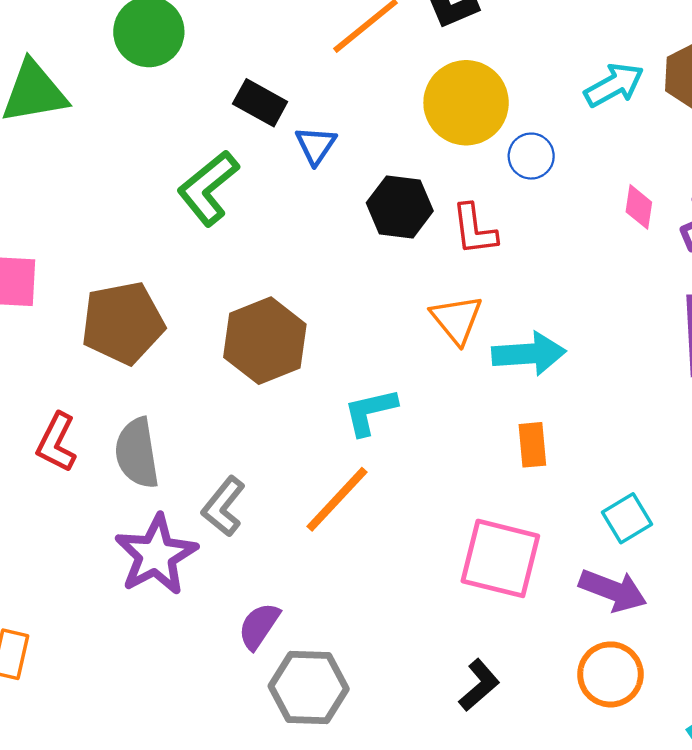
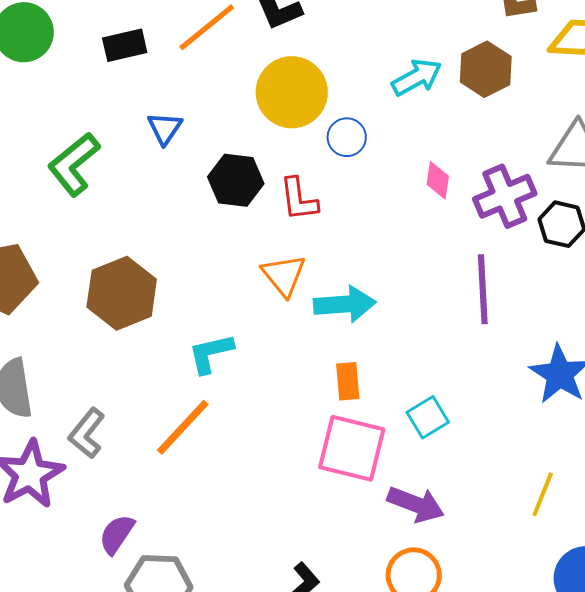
black rectangle: (260, 103) -> (125, 45), moved, turned -42
cyan square: (627, 518) -> (428, 417), moved
pink square: (500, 558) -> (352, 448), moved

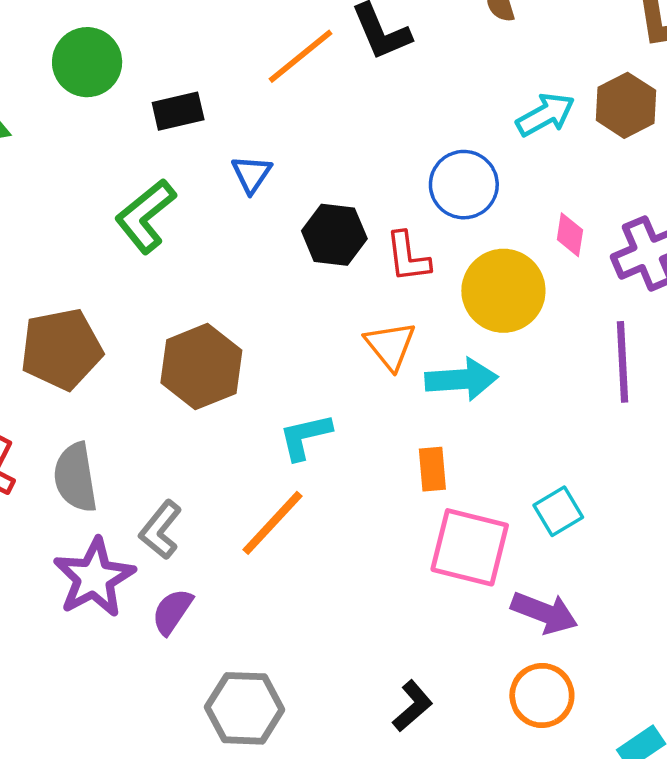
black rectangle: (125, 45) -> (178, 111), moved
yellow circle: (292, 92) -> (503, 291), moved
blue circle: (347, 137) -> (464, 185), size x1.5
orange rectangle: (348, 381) -> (432, 469), moved
purple semicircle: (117, 534) -> (172, 612), moved

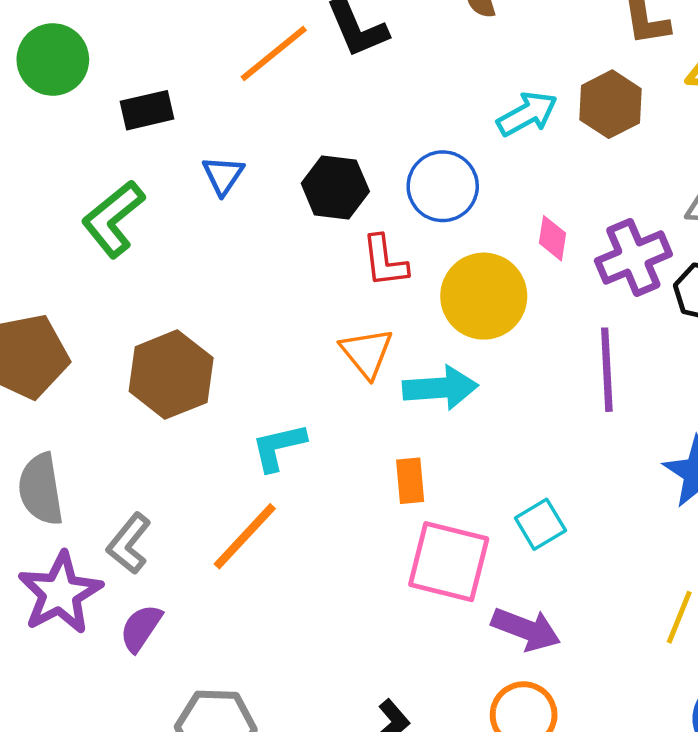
black hexagon: (334, 235) -> (335, 187), moved

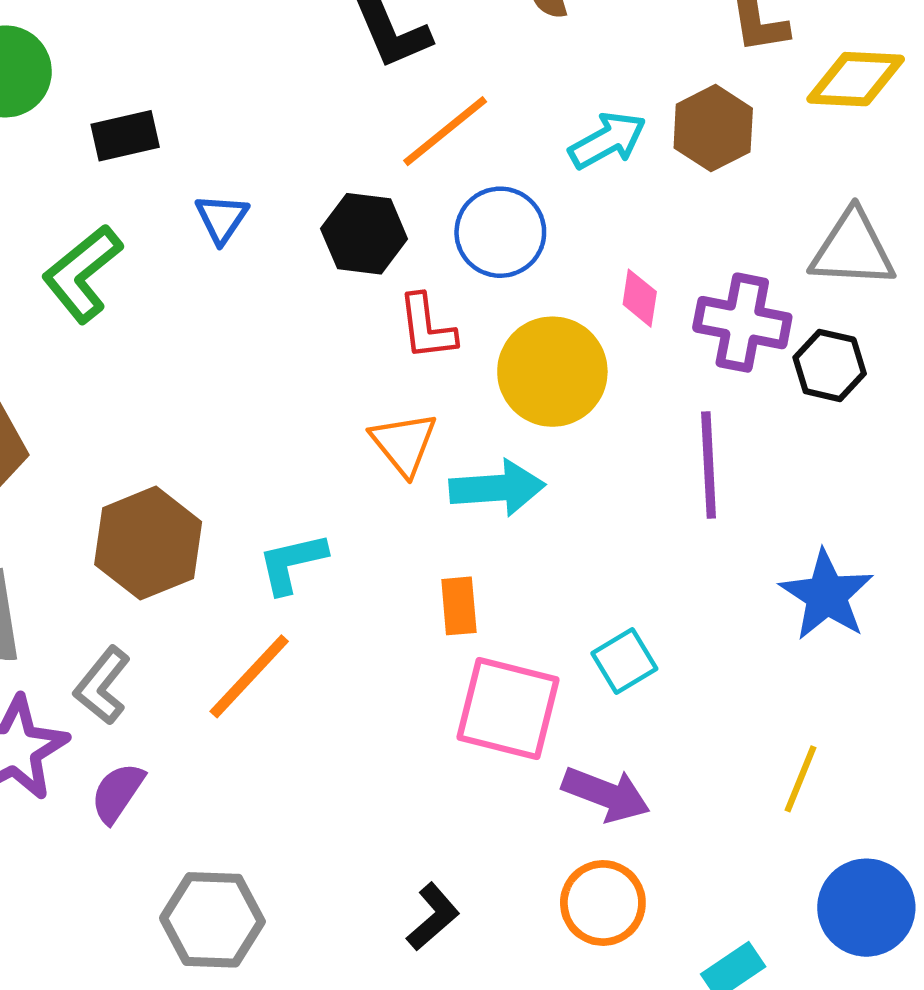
orange line: (274, 53) -> (445, 131), moved
purple cross: (633, 257) -> (742, 323), turned 34
brown hexagon: (171, 375) -> (148, 543), moved

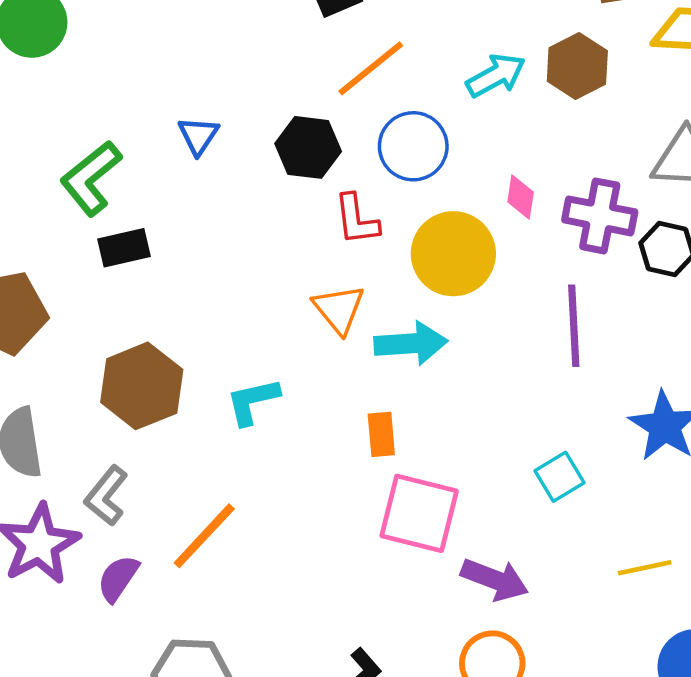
black rectangle: (125, 136) -> (124, 248), moved
cyan square: (624, 661) -> (560, 477), moved
orange line: (249, 676) -> (204, 536), moved
yellow line: (800, 779) -> (645, 568), turned 56

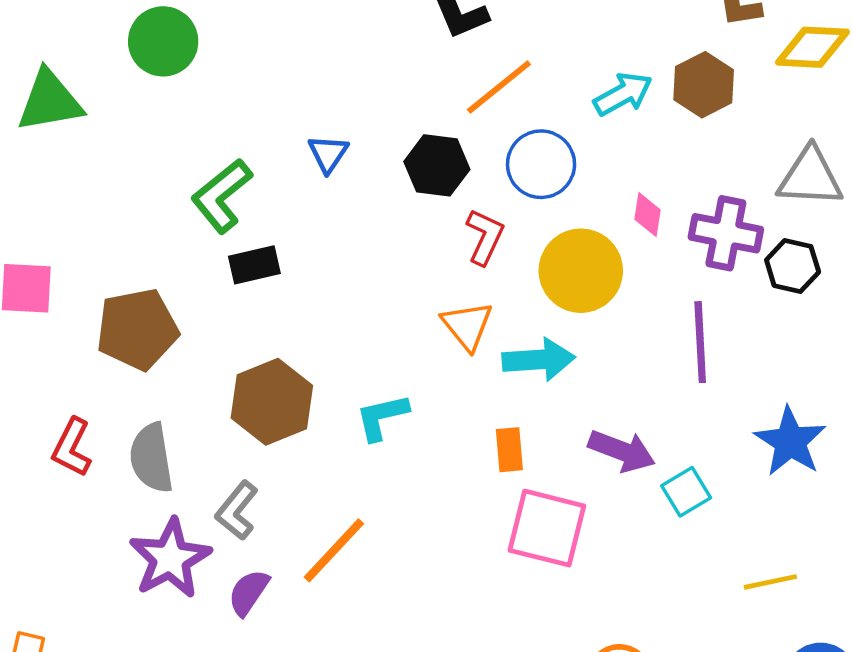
red L-shape: (357, 219) -> (485, 237), turned -148
purple arrow: (495, 580) -> (622, 451), moved

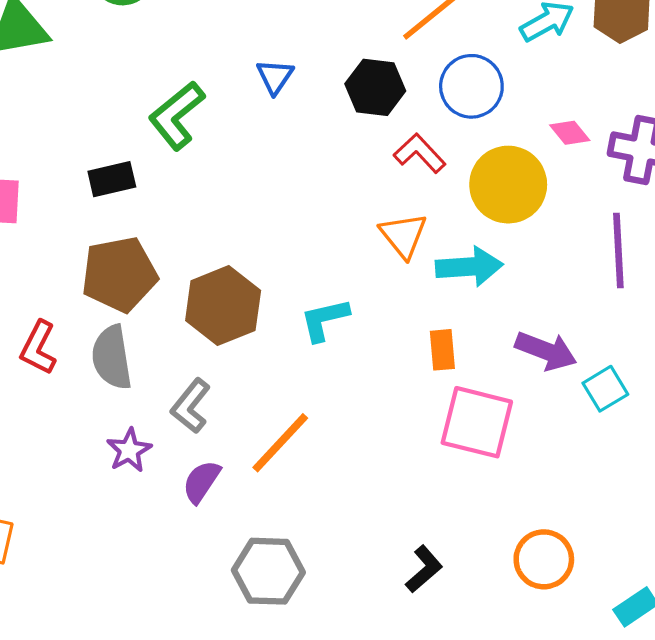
pink diamond: (647, 215) -> (570, 133), turned -48
red L-shape: (485, 237) -> (420, 153), turned -68
black rectangle: (254, 265) -> (112, 179), moved
brown pentagon: (137, 329) -> (119, 274), moved
purple star: (170, 559) -> (129, 450), size x0.6

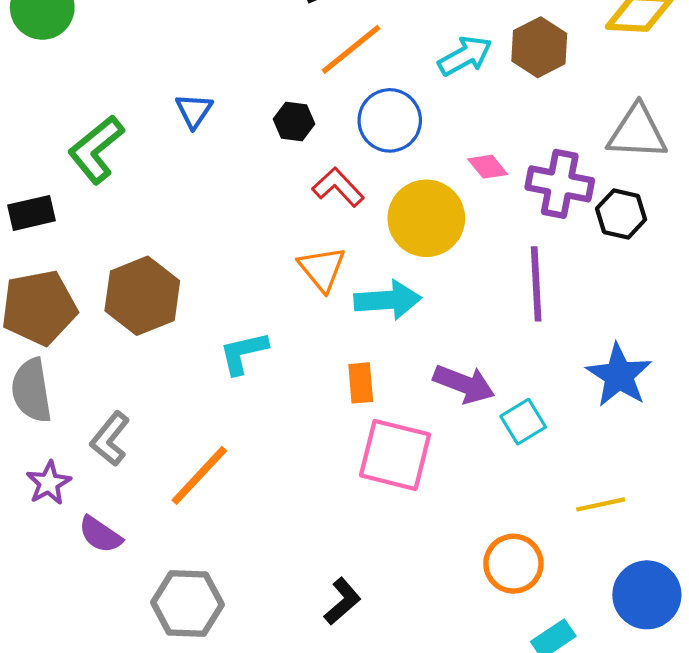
black hexagon: (375, 87) -> (294, 121), size x0.7
brown hexagon: (223, 306) -> (142, 296), moved
purple semicircle: (201, 482) -> (100, 535), moved, turned -90
orange circle: (544, 559) -> (513, 564), moved

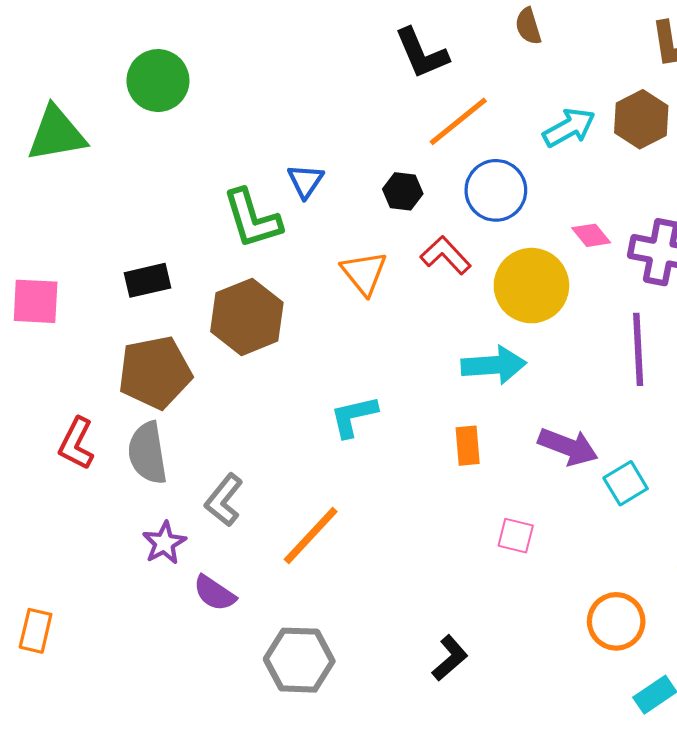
green L-shape: (96, 149) -> (252, 219), moved, turned -68
orange triangle: (322, 269) -> (364, 273), moved
brown hexagon: (142, 296) -> (247, 317), moved
pink square: (395, 455) -> (516, 536), moved, size x0.5

